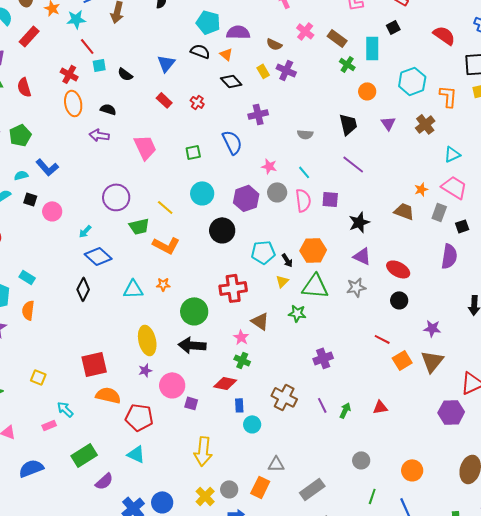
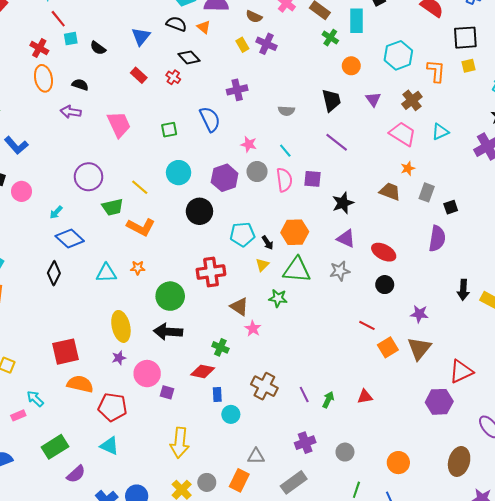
black diamond: (231, 81) -> (189, 57), moved
pink trapezoid: (454, 187) -> (403, 134), moved
pink star: (241, 337) -> (253, 329), moved
purple cross: (323, 358) -> (305, 443), moved

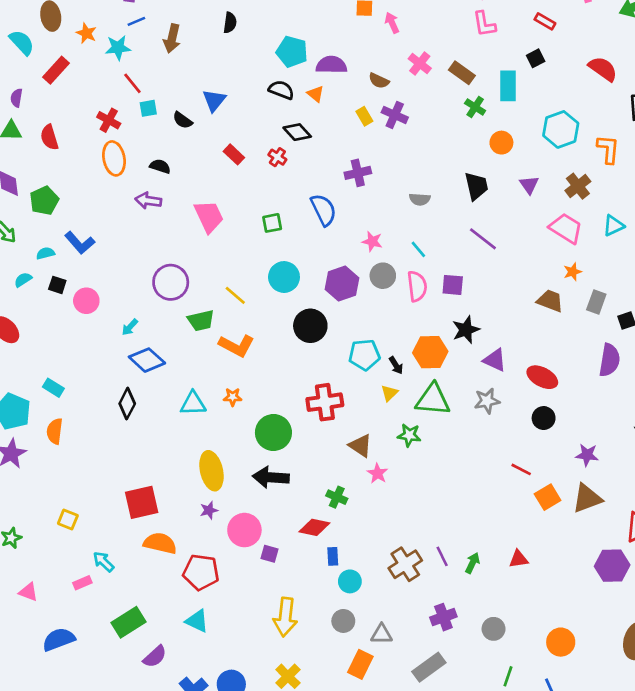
blue triangle: (141, 36) -> (214, 100), moved
black star: (343, 203) -> (466, 330), moved
brown triangle: (419, 348) -> (587, 498), turned 30
brown cross: (264, 386) -> (405, 564), moved, turned 30
gray circle: (207, 482) -> (343, 621), moved

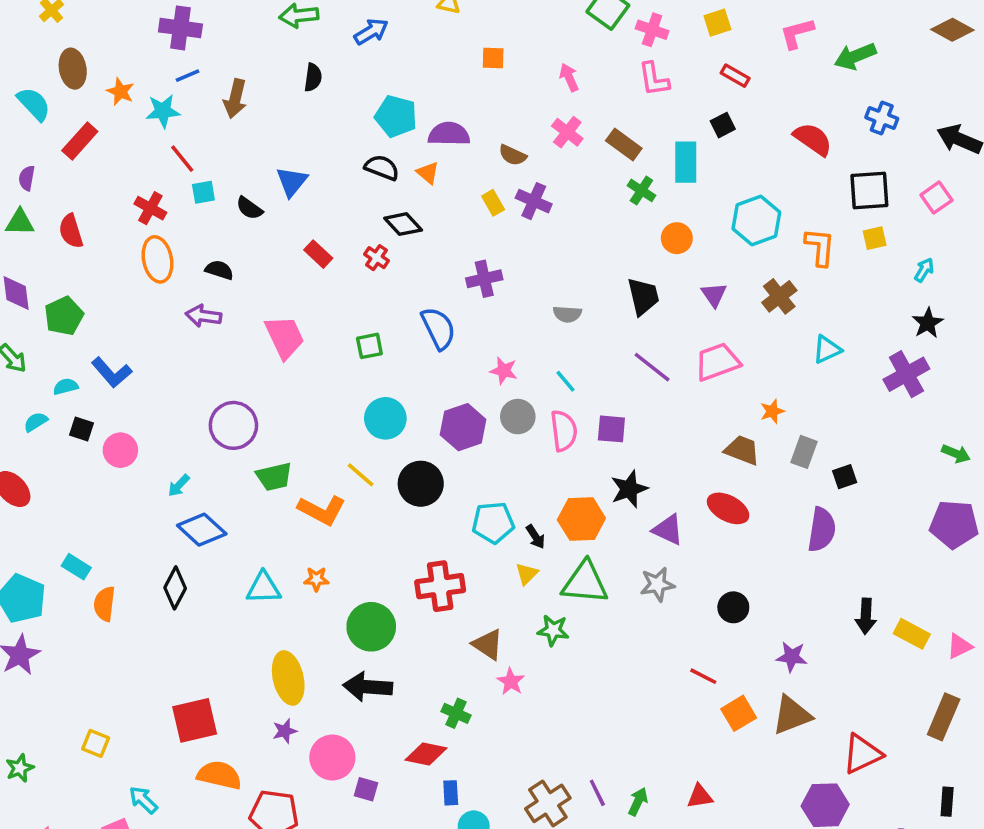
pink arrow: (392, 23) -> (569, 77), moved
pink trapezoid: (566, 228) -> (717, 362), moved, turned -52
yellow line: (235, 295) -> (361, 475), moved
red ellipse: (542, 377) -> (728, 508), moved
orange semicircle: (55, 431) -> (105, 604), moved

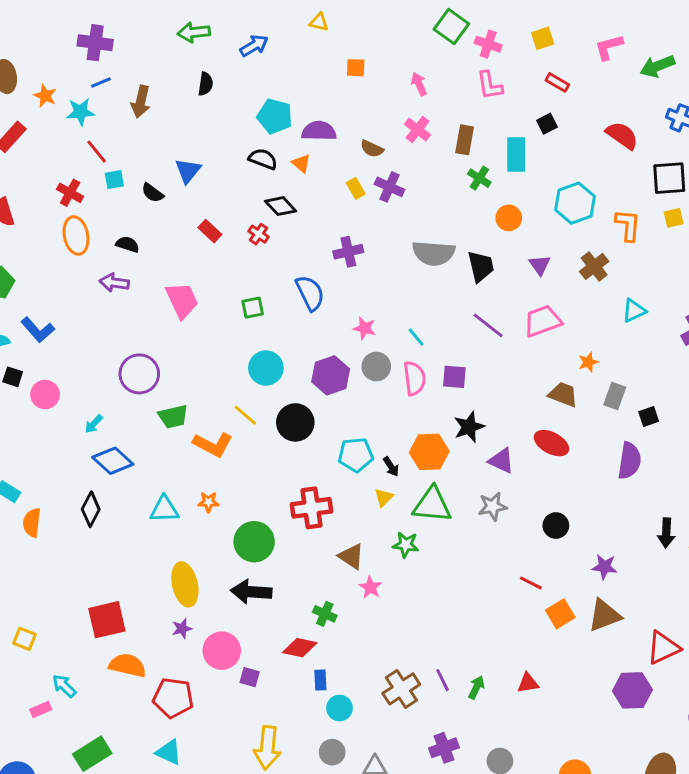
brown rectangle: (624, 145) -> (465, 140), turned 64
gray semicircle: (567, 314) -> (434, 253), moved, size x1.8

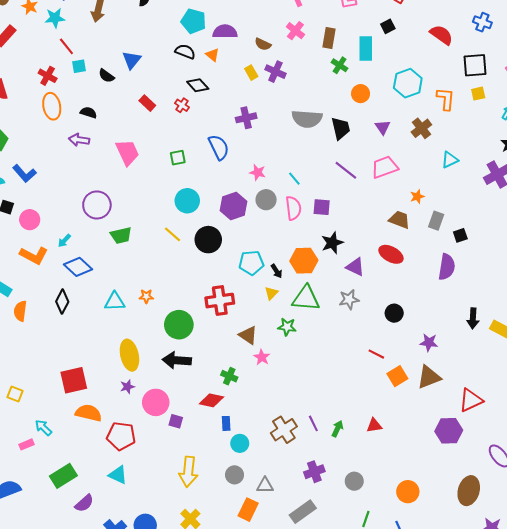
orange L-shape: (213, 445) -> (34, 255), moved

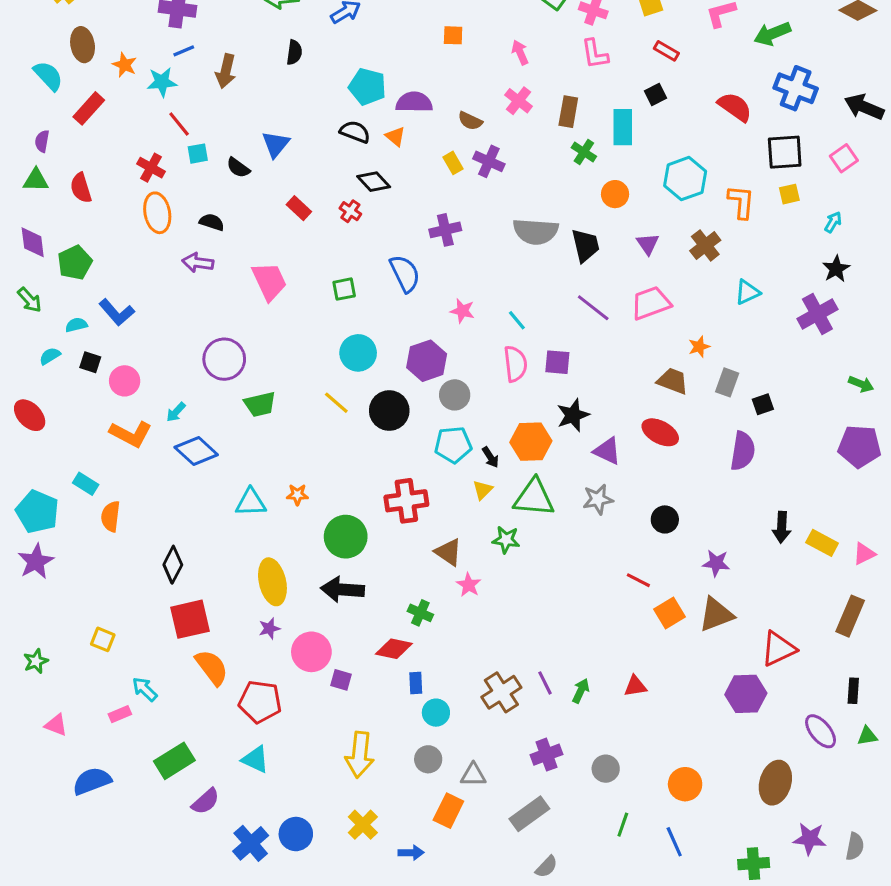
blue cross: (482, 22) -> (796, 88), size x1.5
gray circle: (266, 200) -> (455, 395), moved
black diamond: (62, 302) -> (173, 565), moved
orange semicircle: (89, 413) -> (212, 667), turned 40

